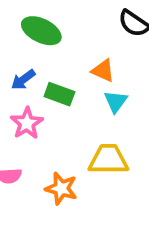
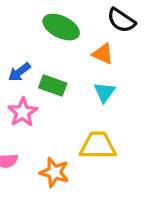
green ellipse: (41, 31) -> (61, 27), moved
orange triangle: (103, 71) -> (103, 54), moved

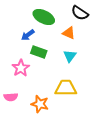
blue arrow: (19, 72) -> (28, 35), moved

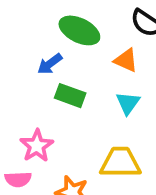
pink star: (21, 68) -> (37, 146), moved

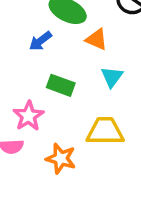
orange triangle: (126, 60) -> (97, 39), moved
green rectangle: (70, 96) -> (61, 85), moved

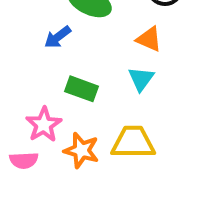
orange triangle: (97, 39) -> (149, 39), moved
orange star: (61, 158) -> (81, 150), moved

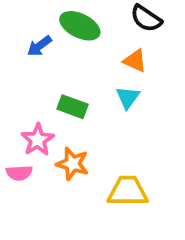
blue arrow: (58, 37) -> (39, 46), moved
yellow trapezoid: (133, 142) -> (128, 191), moved

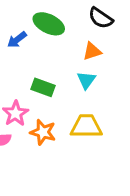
orange triangle: (135, 61) -> (92, 51), turned -42
yellow trapezoid: (128, 191) -> (86, 126), moved

